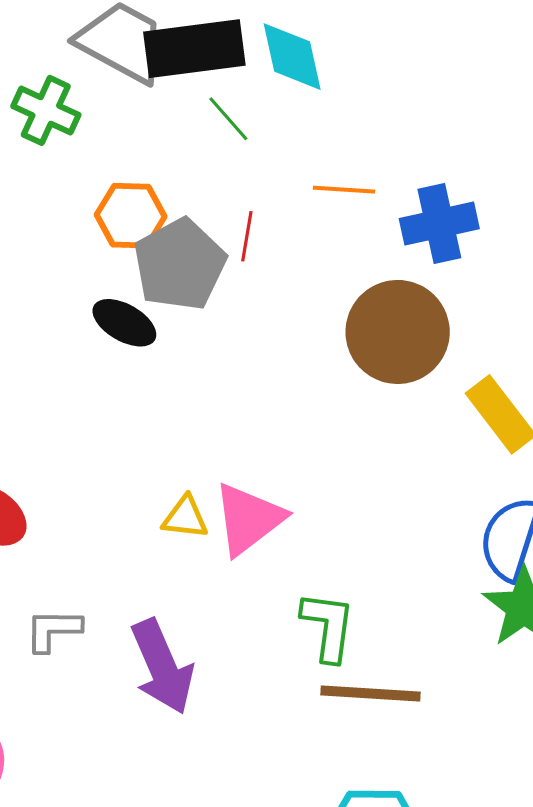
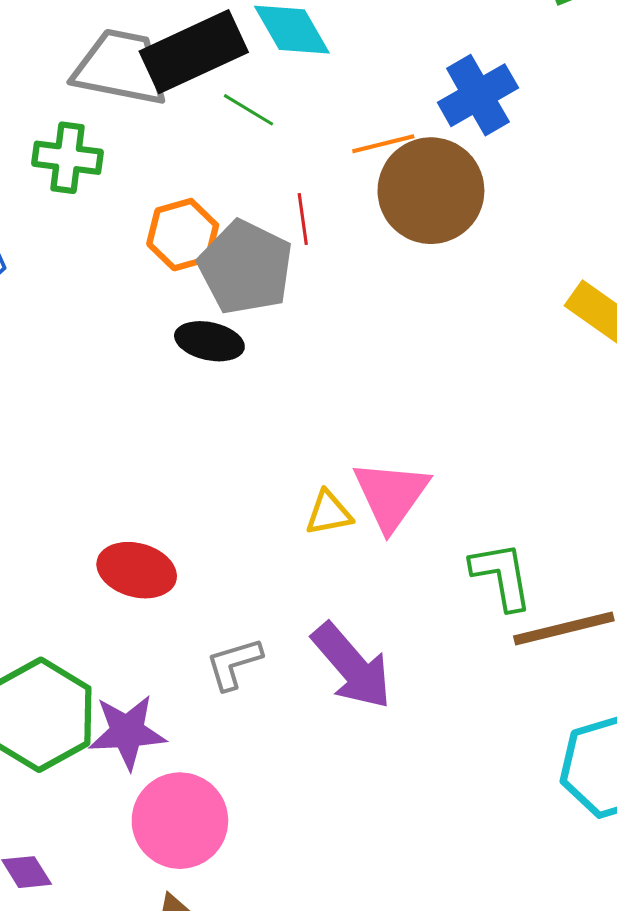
blue cross: (439, 224) -> (478, 95), moved
brown circle: (398, 332) -> (431, 191), moved

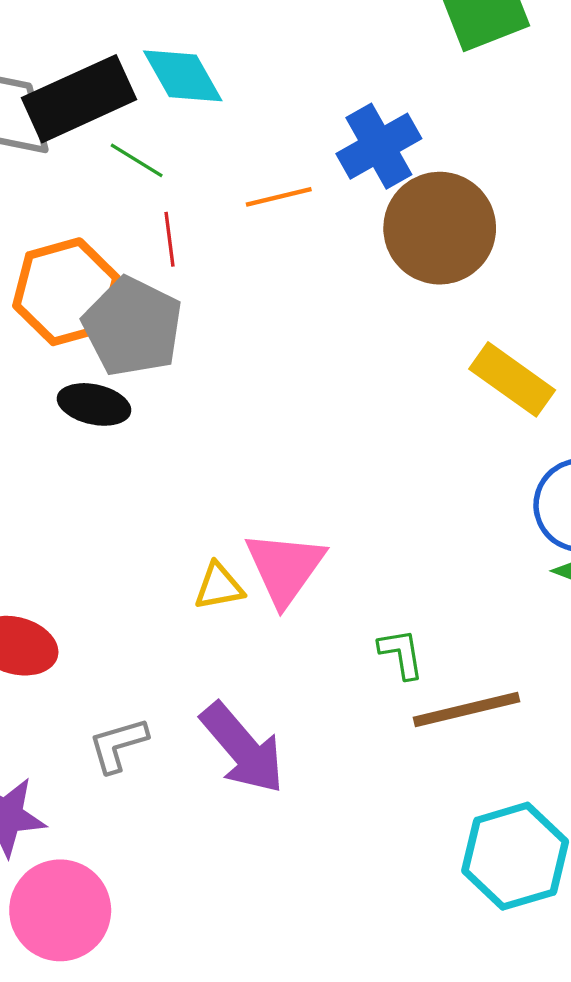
brown circle: (431, 191) -> (440, 228), moved
red line: (303, 219) -> (169, 239), moved
orange hexagon: (183, 235) -> (66, 292), size x1.4
green L-shape: (502, 576) -> (401, 654), size x0.7

